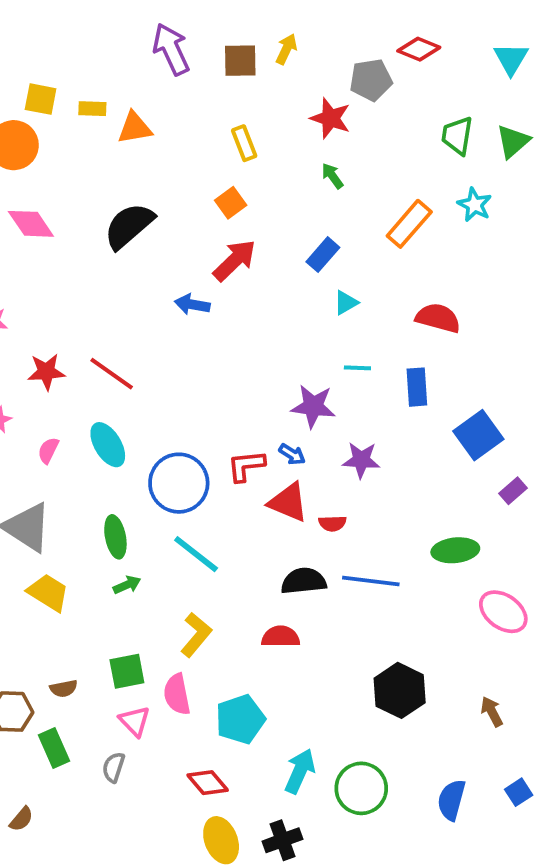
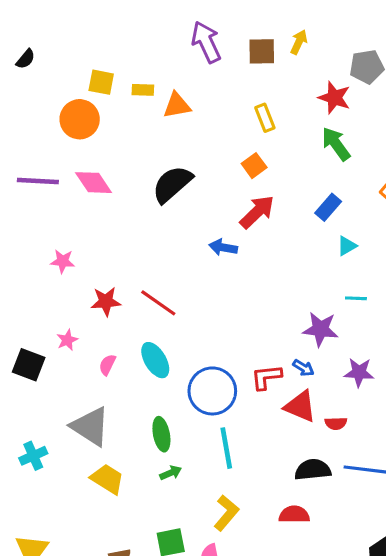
green arrow: (332, 176) -> (336, 144), size x1.6
cyan line: (196, 554) -> (226, 448), turned 42

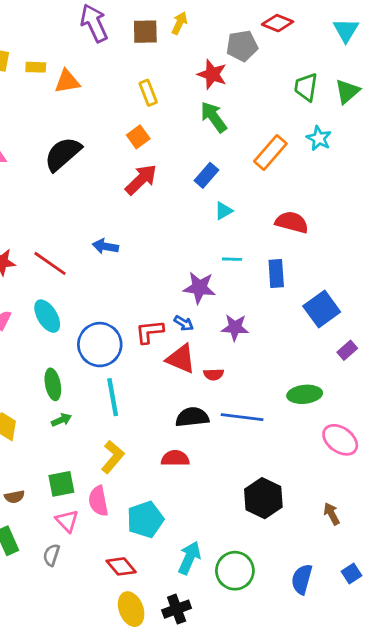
blue arrow: (223, 247) -> (105, 246), moved

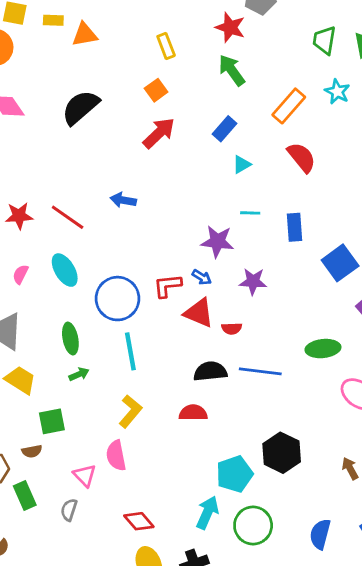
red semicircle: (292, 222) -> (302, 157), moved, turned 36
green square: (61, 484) -> (52, 421), moved
cyan pentagon: (145, 519) -> (235, 474), moved

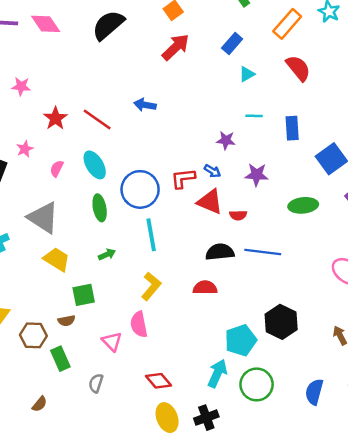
red star: (19, 216) -> (55, 118), turned -30
purple star: (217, 241) -> (226, 140), size x0.7
green ellipse: (70, 339) -> (100, 208), moved
green ellipse: (323, 349) -> (303, 205), moved
gray semicircle: (69, 510) -> (96, 383), moved

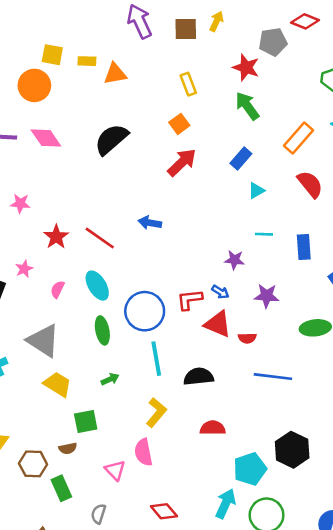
black semicircle: (220, 252) -> (199, 377), moved
red semicircle: (205, 288) -> (213, 428), moved

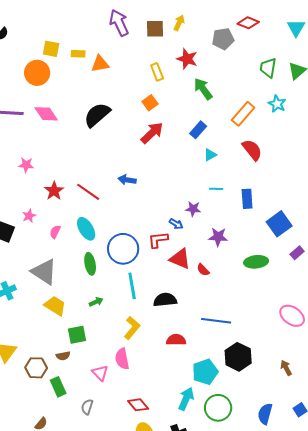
red star: (246, 67) -> (187, 59), moved
blue arrow: (220, 292) -> (176, 224), moved
red semicircle: (247, 338) -> (203, 270), turned 48
blue line: (273, 377) -> (216, 321), moved

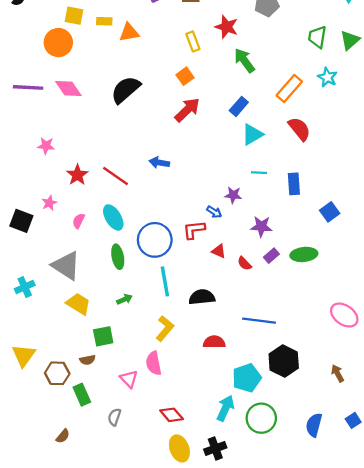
cyan triangle: (210, 155) -> (252, 134), size x1.5
blue square: (279, 224) -> (330, 212), size x0.7
purple rectangle: (297, 253) -> (271, 256), moved
red triangle: (180, 259) -> (219, 251), size x0.6

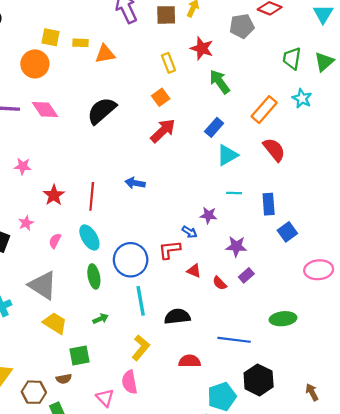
red line: (115, 176) -> (92, 196), turned 60
blue square: (330, 212) -> (287, 232), moved
green ellipse: (304, 254) -> (283, 319), moved
pink ellipse: (344, 315) -> (319, 270), moved, turned -40

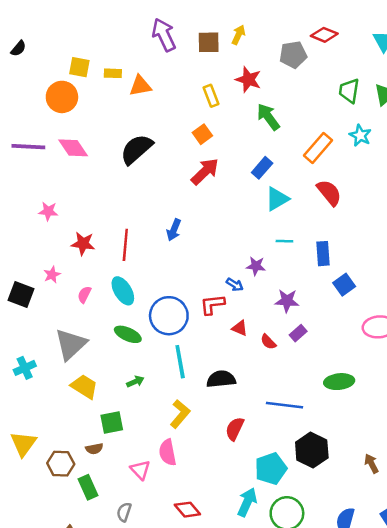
blue arrow: (135, 183) -> (174, 230), turned -78
red star: (54, 195) -> (83, 244), turned -30
green ellipse: (94, 276) -> (128, 334), turned -55
gray triangle: (43, 285) -> (71, 344), turned 44
red semicircle: (190, 361) -> (235, 429), turned -65

